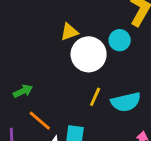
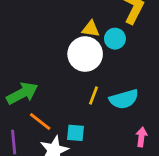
yellow triangle: (69, 32) -> (91, 29), moved, turned 30
green arrow: (23, 91) -> (22, 93), size x1.6

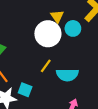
yellow triangle: (91, 29) -> (57, 16), turned 32

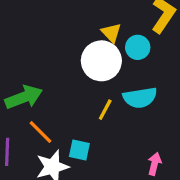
cyan semicircle: (67, 75) -> (140, 98), moved

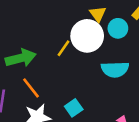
yellow line: (105, 110) -> (63, 48), moved
cyan square: (79, 150) -> (74, 108), moved, turned 36

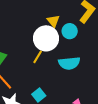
yellow line: (63, 48) -> (38, 57), moved

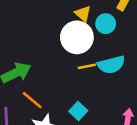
yellow line: (38, 57) -> (87, 66), moved, turned 56

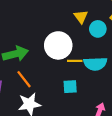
white circle: (77, 37) -> (58, 45), moved
cyan square: (78, 111) -> (70, 87), moved, turned 32

